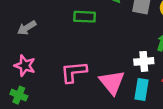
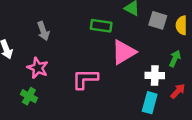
gray arrow: (27, 28) -> (43, 31), turned -84
pink triangle: (112, 82) -> (124, 52), moved, turned 32

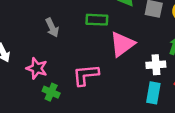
gray arrow: (43, 31) -> (52, 28), moved
green cross: (29, 96) -> (51, 92), moved

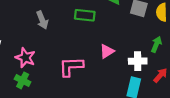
pink triangle: (122, 44) -> (107, 51), moved, size x0.6
green cross: (51, 92) -> (23, 80), moved

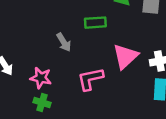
gray arrow: (42, 20) -> (64, 42), moved
pink triangle: (107, 51) -> (125, 56), size x1.6

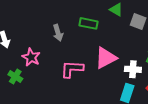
green cross: (42, 102) -> (15, 77), moved

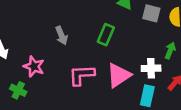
green rectangle: (88, 23) -> (106, 35), moved, turned -72
pink triangle: (106, 58) -> (119, 75), moved

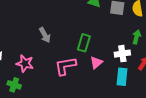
green rectangle: (106, 35) -> (84, 43), moved
pink triangle: (119, 75) -> (96, 63), size x0.6

